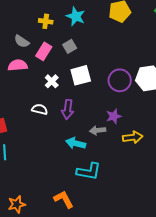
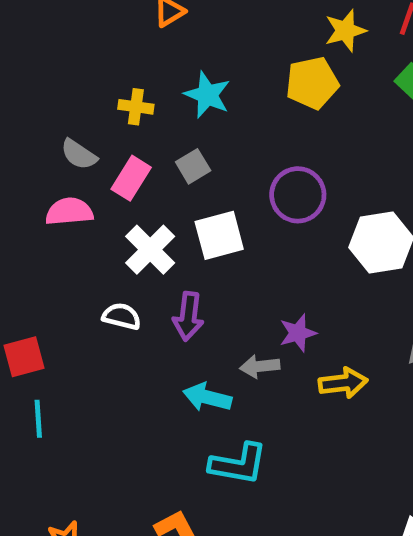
purple circle: (120, 80) -> (298, 195), moved
white cross: (52, 81) -> (150, 250), size x1.5

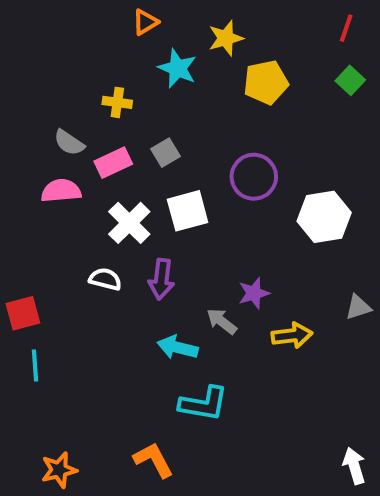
yellow star: (345, 31) -> (226, 38), moved
cyan star: (207, 95) -> (178, 68), moved
pink rectangle: (131, 178) -> (113, 163), turned 33
gray arrow: (260, 366) -> (222, 321), turned 44

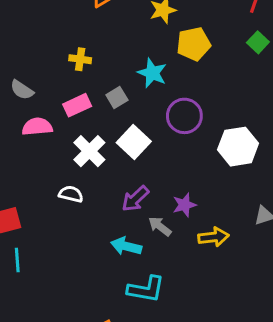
cyan star: (178, 68) -> (152, 73), moved
gray semicircle: (69, 143) -> (22, 90), moved
white square: (188, 211) -> (134, 142), turned -32
purple arrow: (161, 279) -> (135, 199), moved, turned 40

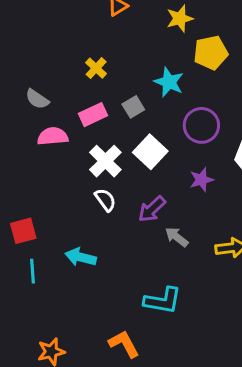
yellow cross: (80, 59) -> (96, 68), turned 35
white semicircle: (71, 194) -> (105, 200), moved, turned 40
purple star: (184, 205) -> (201, 180), moved
cyan arrow: (126, 246) -> (81, 257), moved

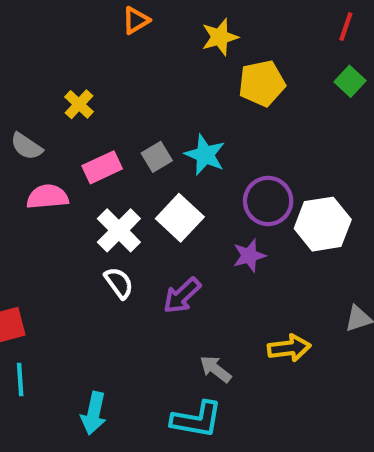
yellow cross: (96, 68) -> (79, 104), moved
cyan star: (169, 82) -> (205, 155), moved
purple circle: (201, 125) -> (268, 201), moved
gray arrow: (177, 237) -> (216, 369), moved
cyan arrow: (81, 257) -> (94, 413), moved, turned -92

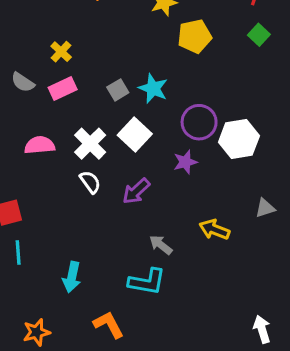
pink rectangle: (102, 167) -> (63, 88), moved
pink semicircle: (47, 197) -> (40, 145), moved
yellow arrow: (289, 348) -> (214, 230), turned -152

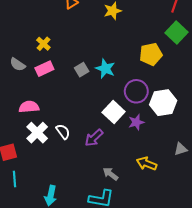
green square: (259, 35) -> (177, 32), size x1.5
yellow pentagon: (194, 36) -> (151, 54), moved
white square: (135, 134) -> (114, 112), moved
white cross: (90, 144) -> (37, 133), moved
purple star: (185, 162) -> (136, 122), moved

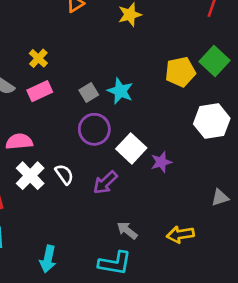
green square: (177, 32) -> (214, 61), moved
purple circle: (136, 91) -> (94, 129), moved
white hexagon: (163, 103) -> (212, 121), moved
yellow arrow: (147, 164) -> (180, 234), moved, turned -30

